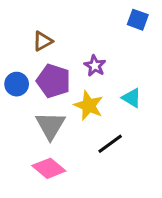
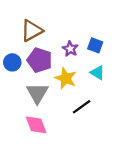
blue square: (138, 20) -> (95, 45), moved
brown triangle: (43, 41) -> (32, 31), size x1.5
pink diamond: (49, 168) -> (36, 125), turned 30

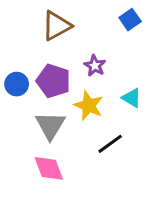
brown triangle: (32, 31) -> (56, 26), moved
blue square: (95, 45) -> (130, 20), moved, turned 35

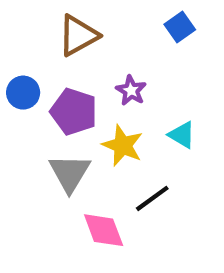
blue circle: (17, 84) -> (23, 93), moved
pink diamond: (49, 168) -> (104, 230), moved

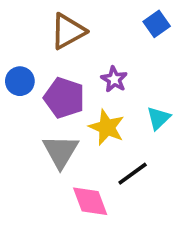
cyan triangle: (182, 135) -> (158, 118), turned 45

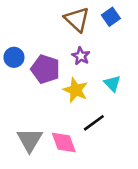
brown triangle: (68, 31) -> (77, 19), moved, turned -48
cyan triangle: (158, 118) -> (112, 84), turned -30
gray triangle: (61, 151) -> (30, 140), moved

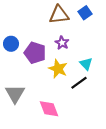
brown triangle: (77, 19) -> (59, 15), turned -50
black line: (94, 123) -> (79, 83), moved
gray triangle: (30, 140) -> (15, 94), moved

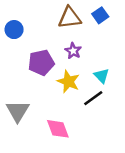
blue circle: (11, 44) -> (14, 30), moved
purple pentagon: (35, 53) -> (41, 63), turned -30

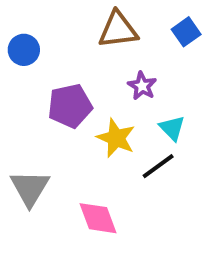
blue square: (100, 15) -> (186, 32), moved
purple star: (73, 51) -> (142, 86), moved

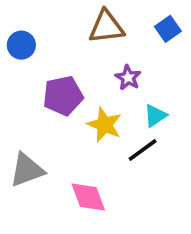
cyan triangle: (172, 128) -> (155, 116), turned 40
gray triangle: (30, 188) -> (27, 170), turned 39

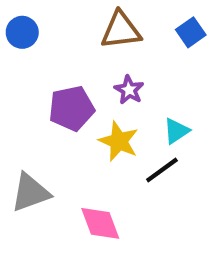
blue circle: (21, 45) -> (22, 32), moved
purple star: (128, 78) -> (129, 90), moved

